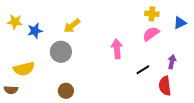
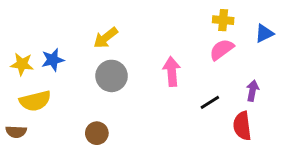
yellow star: (15, 22) -> (22, 64), moved
blue star: (35, 31) -> (53, 60), moved
gray circle: (61, 52) -> (112, 76), moved

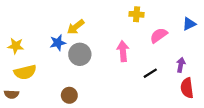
yellow cross: (223, 20) -> (137, 14), moved
blue star: (53, 60) -> (58, 43), moved
red semicircle: (242, 126) -> (187, 88), moved

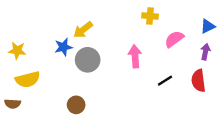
purple arrow: (181, 65) -> (205, 52), moved
red semicircle: (187, 88) -> (198, 81), moved

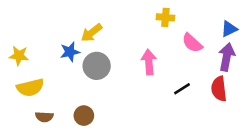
pink semicircle: (174, 39) -> (192, 43), turned -102
purple arrow: (205, 52) -> (227, 57), size x1.5
brown semicircle: (13, 104) -> (44, 117), moved

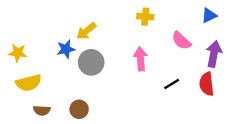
yellow cross: (165, 17) -> (145, 17), moved
blue triangle: (229, 29) -> (209, 15), moved

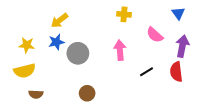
blue triangle: (209, 15) -> (178, 13), turned -40
yellow arrow: (86, 31) -> (59, 20), moved
yellow star: (18, 53) -> (27, 45), moved
brown circle: (79, 109) -> (87, 93), moved

